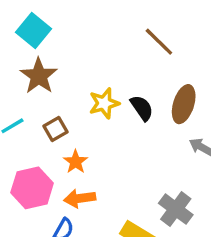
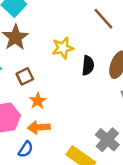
yellow star: (104, 103) -> (63, 48), moved
black semicircle: (142, 108) -> (88, 65), turned 36

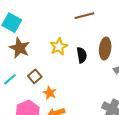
brown line: (103, 19) -> (84, 16), turned -48

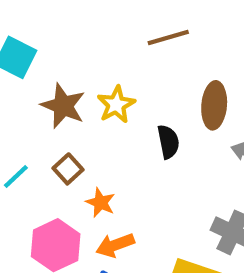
brown star: (20, 48) -> (63, 106), moved
black semicircle: (82, 55) -> (168, 142), moved

